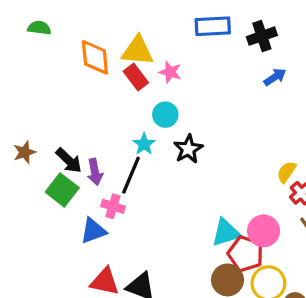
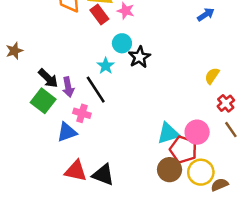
black star: (188, 149) -> (139, 57), moved
brown star: (25, 152) -> (14, 51), moved
yellow semicircle: (286, 172) -> (212, 76), moved
black line: (131, 175) -> (96, 90), turned -56

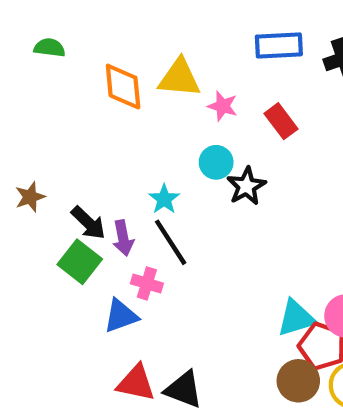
red rectangle: (99, 14) -> (281, 121), moved
brown star: (14, 51) -> (30, 197), moved
cyan star: (106, 66) -> (164, 199), moved

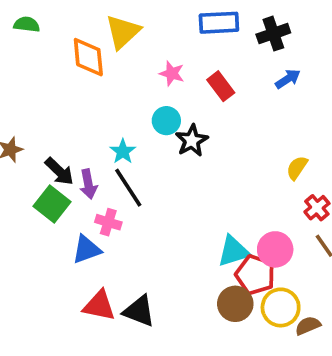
yellow triangle: (179, 78) -> (123, 32), moved, turned -48

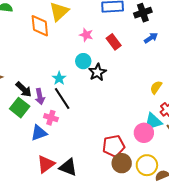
cyan triangle: (233, 251) -> (153, 122), moved
red pentagon: (255, 275) -> (114, 146), moved, turned -30
red triangle: (99, 306) -> (46, 164), turned -48

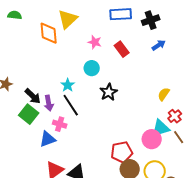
black star: (97, 72) -> (109, 92), moved

